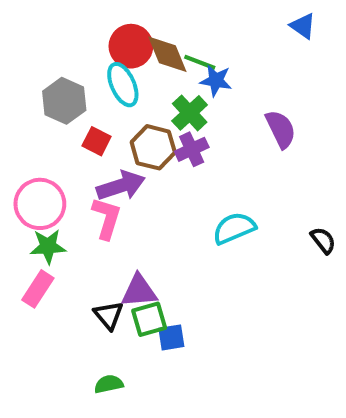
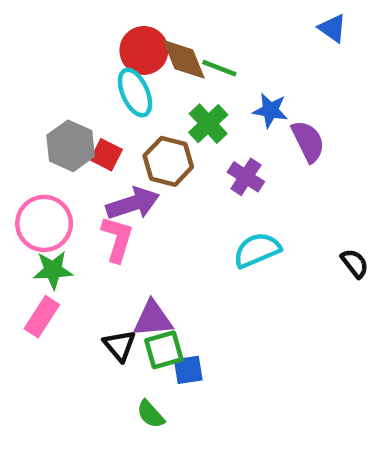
blue star: (216, 81) -> (270, 110), moved
gray hexagon: (64, 101) -> (71, 146), moved
purple cross: (192, 149) -> (246, 177), moved, turned -32
green semicircle: (109, 384) -> (151, 414), moved, turned -120

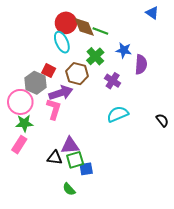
purple semicircle: (308, 141) -> (141, 64), turned 30
gray hexagon: (71, 146) -> (35, 83), moved
black triangle: (119, 345) -> (55, 158), turned -42

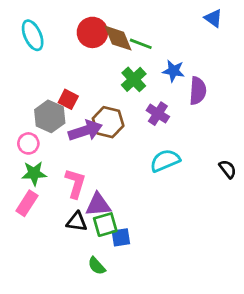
cyan ellipse: (62, 42) -> (33, 35), moved
brown hexagon: (77, 74) -> (108, 122), moved
pink circle: (20, 102) -> (28, 143), size x0.6
pink L-shape: (54, 109) -> (75, 183), moved

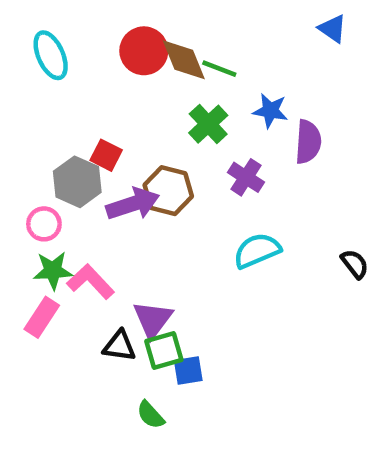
pink L-shape: (75, 183) -> (91, 282), moved, turned -60
purple triangle: (98, 205) -> (153, 319), turned -48

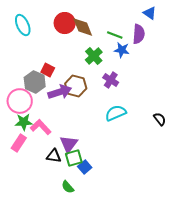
green line: (219, 69) -> (115, 35), moved
purple semicircle: (308, 142) -> (139, 34), moved
pink circle: (44, 224) -> (20, 101), size x1.6
blue square: (188, 370) -> (85, 167), turned -32

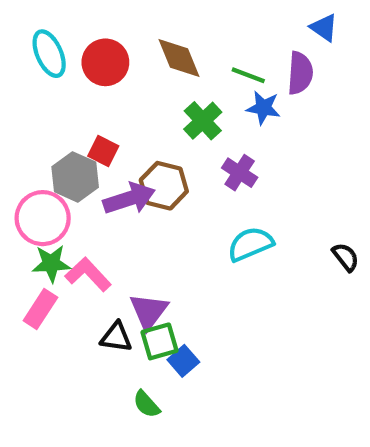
red circle: (65, 23) -> (105, 62), moved

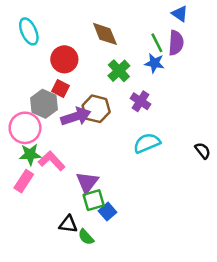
blue triangle: (324, 28) -> (180, 14), moved
red circle: (105, 62) -> (64, 59), moved
green line: (248, 75) -> (157, 43), moved, turned 42
black triangle: (116, 337) -> (68, 224), moved

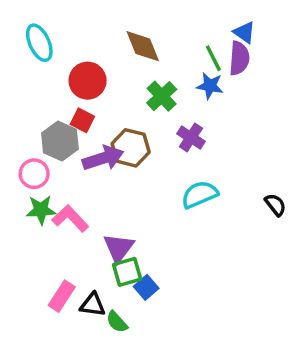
blue triangle: (180, 14) -> (244, 32), moved
pink circle: (25, 128) -> (34, 174), size x0.7
pink rectangle: (24, 181) -> (62, 296), moved

